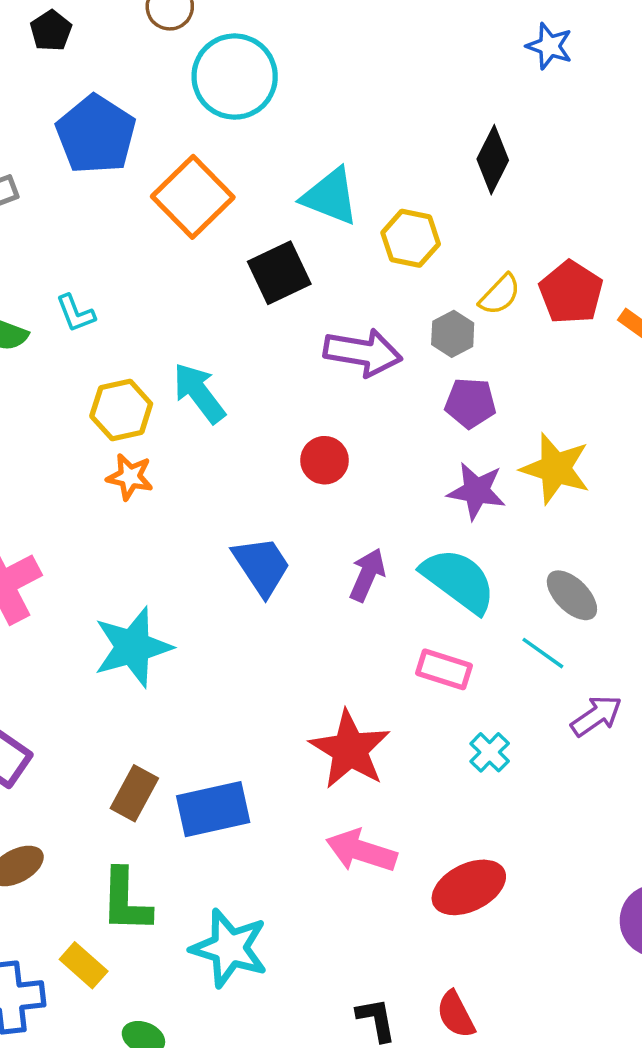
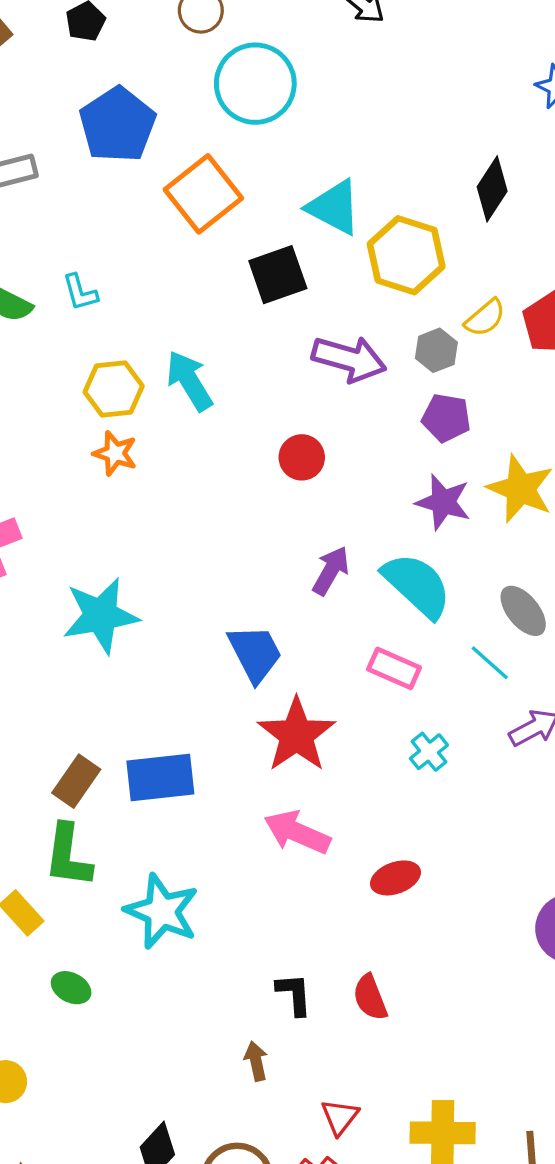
yellow hexagon: (411, 238) -> (406, 255), size x1.4
blue trapezoid: (262, 566) -> (255, 653), moved
brown rectangle: (134, 793) -> (76, 781), moved
red ellipse: (469, 887) -> (396, 878), size x0.7

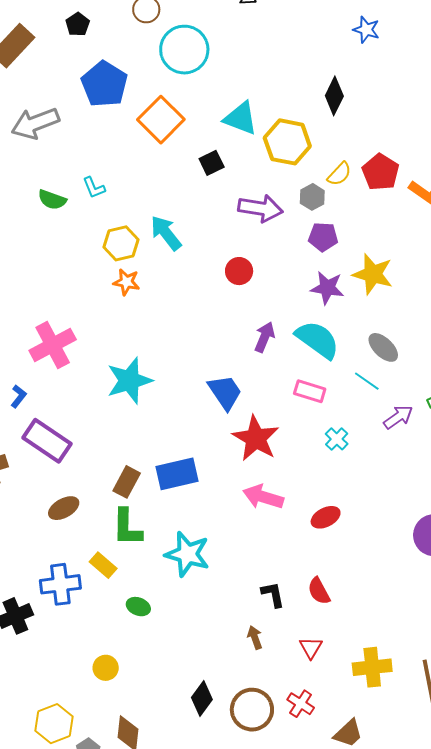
black square: (278, 275) -> (212, 163), size x0.7
red triangle: (340, 1117) -> (311, 648), moved

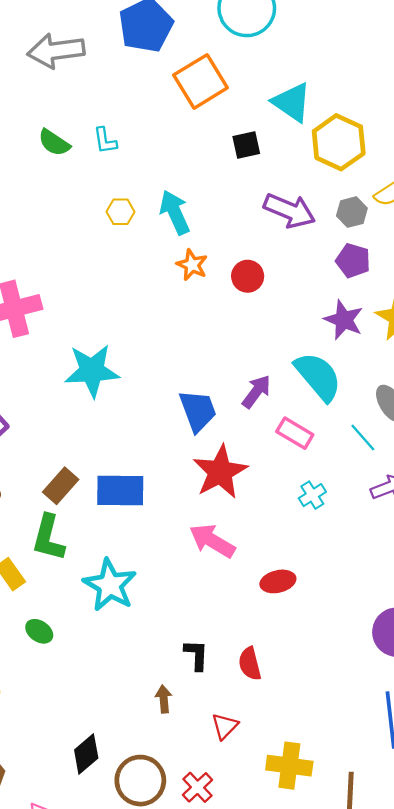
yellow hexagon: (121, 243) -> (120, 212), size x0.7
orange star: (126, 282) -> (192, 265), moved
purple arrow: (265, 337) -> (256, 392), moved

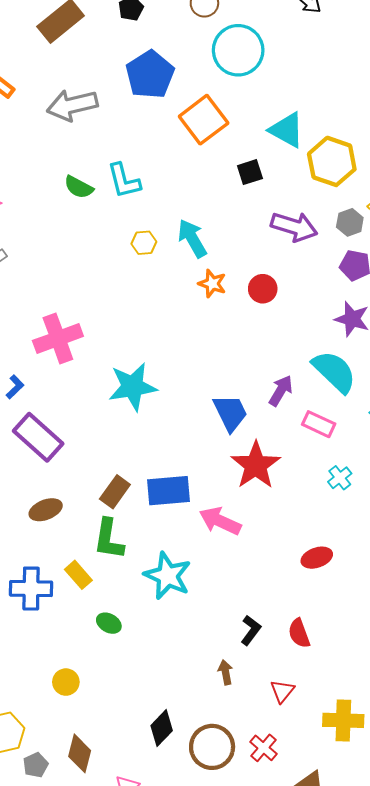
cyan L-shape: (105, 141) -> (124, 181), size x1.5
pink arrow: (212, 541) -> (220, 521), moved
black L-shape: (196, 655) -> (251, 630), turned 40

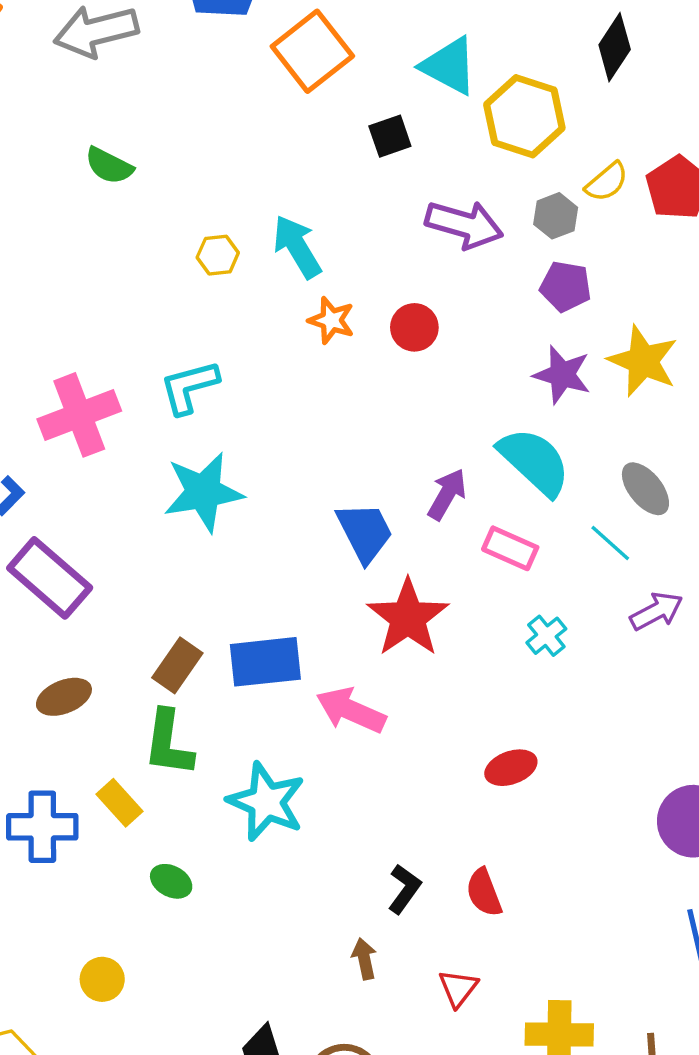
cyan L-shape: (124, 181) -> (189, 387), moved, turned 90

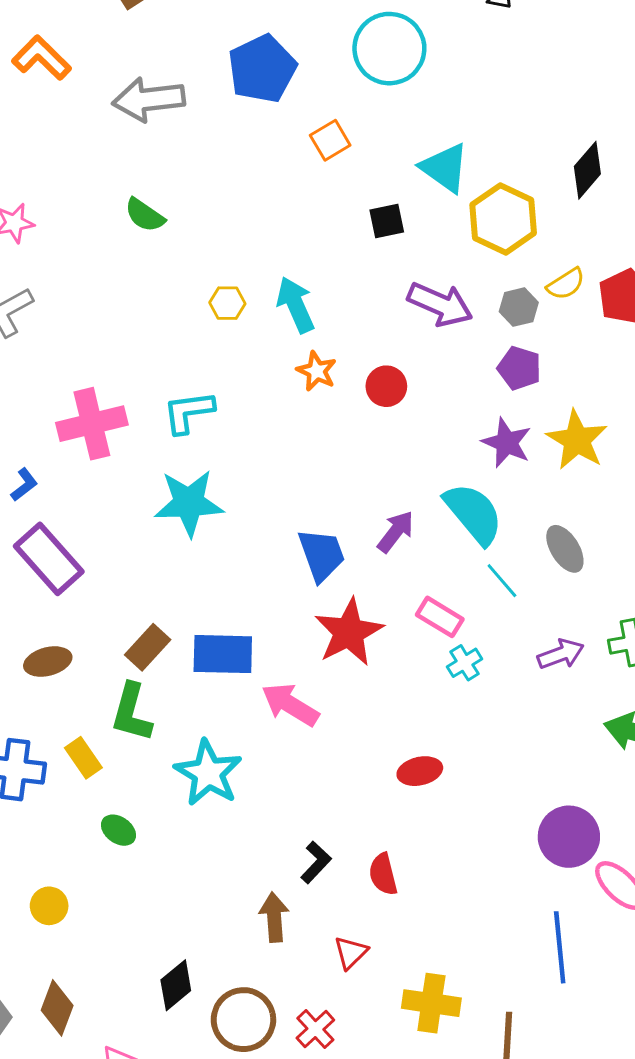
orange square: (312, 51) -> (330, 140), size x0.6
cyan line: (610, 543) -> (502, 581), moved
pink rectangle: (510, 548) -> (440, 617), moved
brown arrow: (364, 959) -> (274, 917), size x1.4

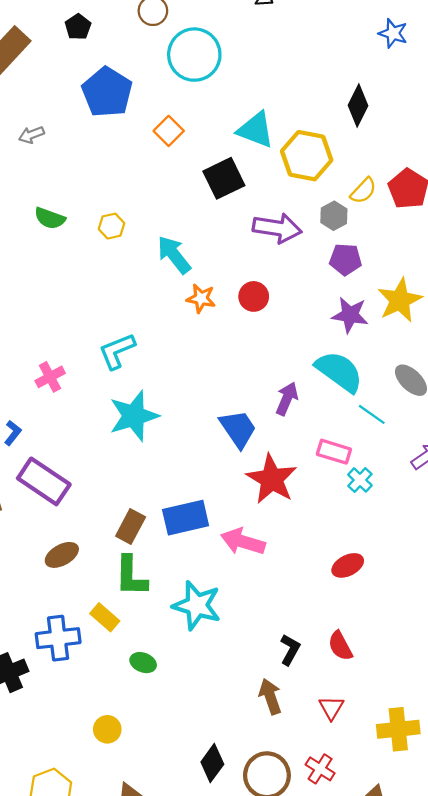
gray arrow: (149, 99) -> (31, 135), size x0.5
black square: (387, 221) -> (224, 178), size x1.5
yellow hexagon: (227, 303) -> (112, 226), moved
pink cross: (92, 424) -> (50, 377), size x0.6
yellow star: (577, 440) -> (400, 300), turned 30

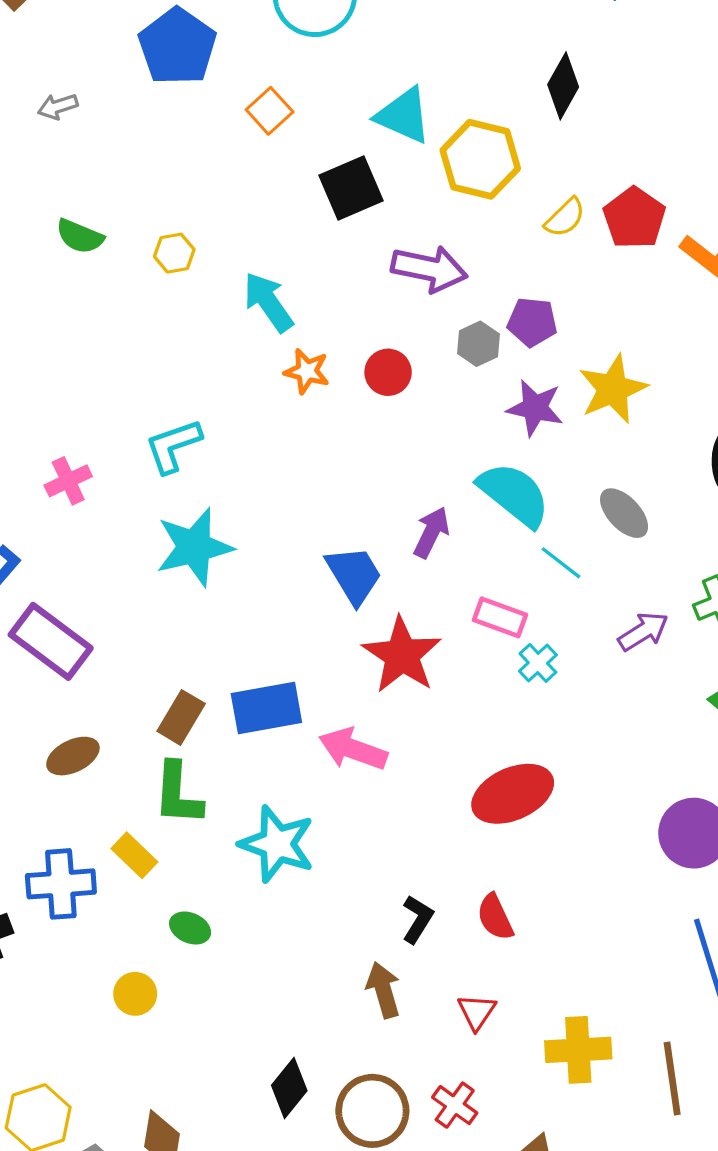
gray hexagon: (334, 216) -> (478, 344), moved
red ellipse: (348, 565) -> (513, 794), size x1.6
yellow circle: (107, 729) -> (135, 994), moved

